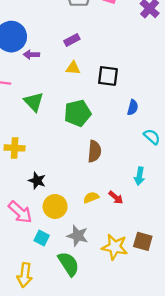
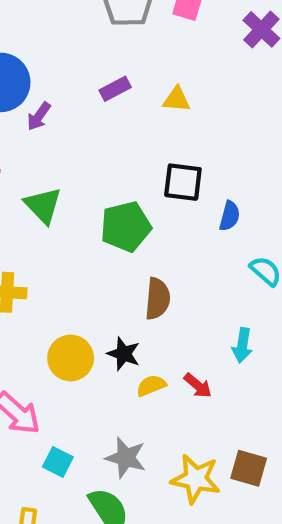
purple arrow: (31, 55) -> (39, 116), turned -56
yellow triangle: (73, 68) -> (177, 99), moved
black square: (108, 76) -> (183, 182), moved
black star: (37, 181) -> (124, 354), moved
yellow circle: (55, 206) -> (71, 358), moved

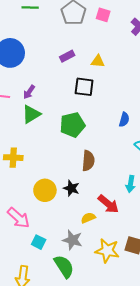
purple arrow: (39, 116) -> (29, 92), moved
black square: (183, 182) -> (84, 87), moved
green triangle: (43, 205) -> (31, 114), turned 42
yellow semicircle: (151, 386) -> (88, 218), moved
red arrow: (198, 386) -> (108, 204), size x1.5

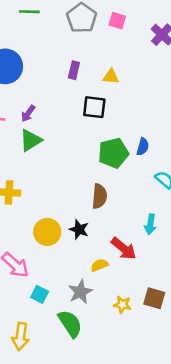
purple rectangle: (67, 56) -> (74, 70), turned -48
green pentagon: (72, 125) -> (113, 153), moved
gray star: (72, 240) -> (80, 292), turned 30
yellow star: (107, 251) -> (122, 305), size x0.6

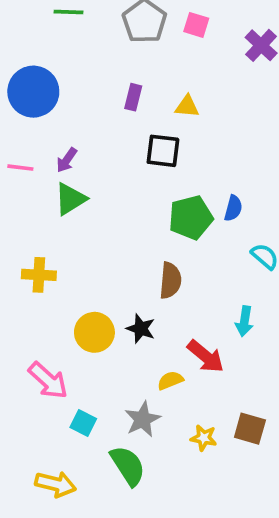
yellow arrow: (20, 336) -> (56, 484), turned -84

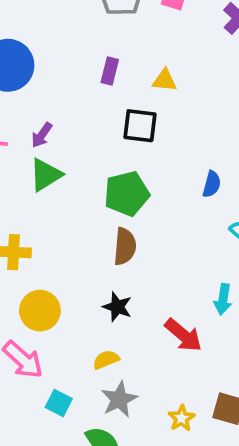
green pentagon: (191, 218) -> (127, 194), moved
brown semicircle: (170, 280) -> (125, 246), moved
yellow circle: (94, 332) -> (40, 311), moved
yellow semicircle: (170, 380) -> (106, 360), moved
yellow star: (204, 438) -> (181, 418), turned 30

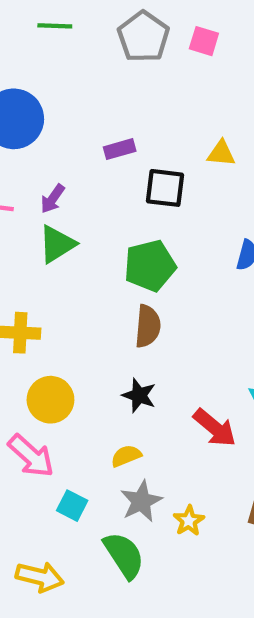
purple rectangle: (110, 71) -> (120, 149), moved, turned 60
yellow triangle: (164, 80) -> (221, 153), moved
yellow star: (181, 418) -> (189, 521), moved

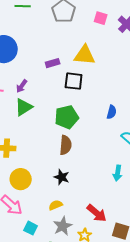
pink square: (204, 41) -> (101, 18), moved
yellow triangle: (221, 153) -> (85, 55), moved, size x1.6
red arrow: (215, 428) -> (97, 213), moved

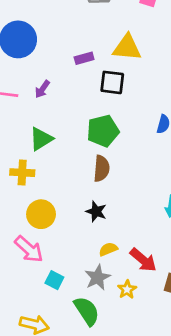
green triangle: (24, 107) -> (41, 139), moved
yellow semicircle: (56, 205) -> (108, 249), moved

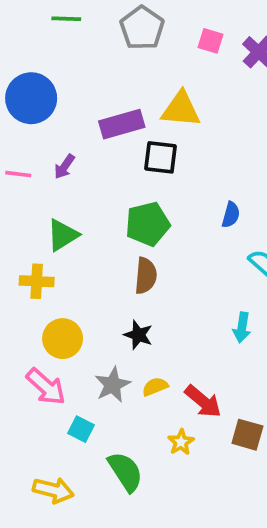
purple rectangle: (84, 58) -> (122, 124), size x1.6
gray star: (97, 277) -> (112, 385), moved

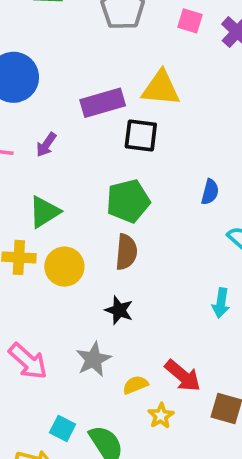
yellow circle: (63, 339) -> (64, 267), moved
yellow semicircle: (155, 387) -> (135, 385), moved
cyan square: (81, 429) -> (63, 428), moved

